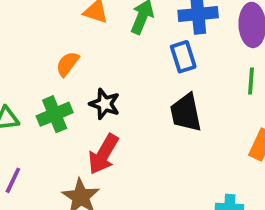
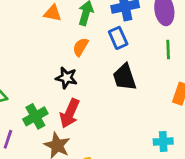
orange semicircle: (68, 64) -> (80, 47), moved
green cross: (55, 114) -> (35, 116), moved

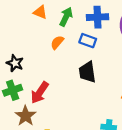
blue rectangle: (118, 38) -> (88, 41), turned -56
black star: (66, 78) -> (15, 63), moved

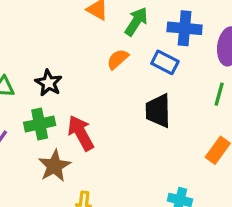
red arrow: (40, 93) -> (81, 133), turned 110

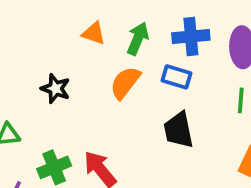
orange semicircle: (118, 59) -> (125, 83), size x1.4
black star: (49, 83) -> (56, 89), moved

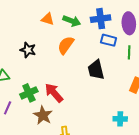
green arrow: (138, 39) -> (72, 21), turned 90
blue rectangle: (176, 77) -> (109, 40), moved

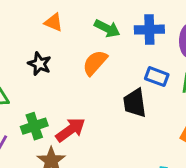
orange triangle: (48, 19) -> (54, 22), moved
blue rectangle: (109, 40) -> (157, 77), moved
red arrow: (54, 93) -> (71, 130), turned 90

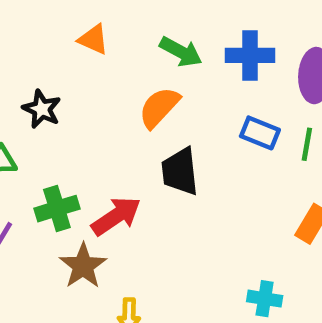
black star: (39, 64) -> (42, 109), moved
black trapezoid: (135, 103) -> (180, 171), moved

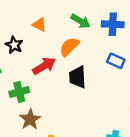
orange triangle: (93, 39) -> (39, 25), moved
red arrow: (116, 216) -> (44, 66), moved

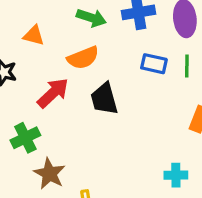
orange semicircle: (69, 47) -> (83, 58), turned -145

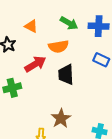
brown star: (50, 174) -> (61, 118), moved

